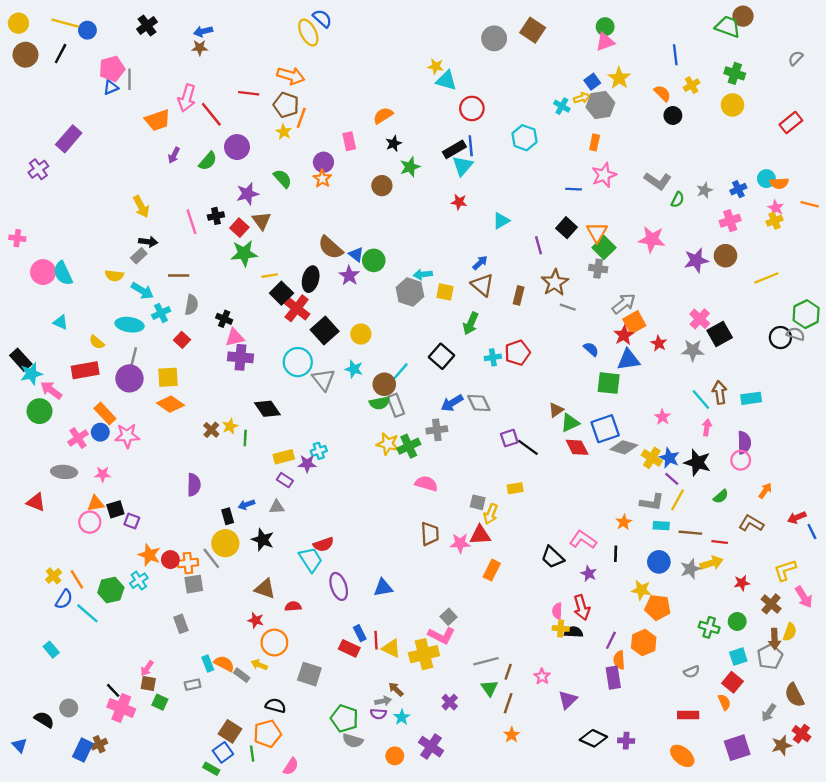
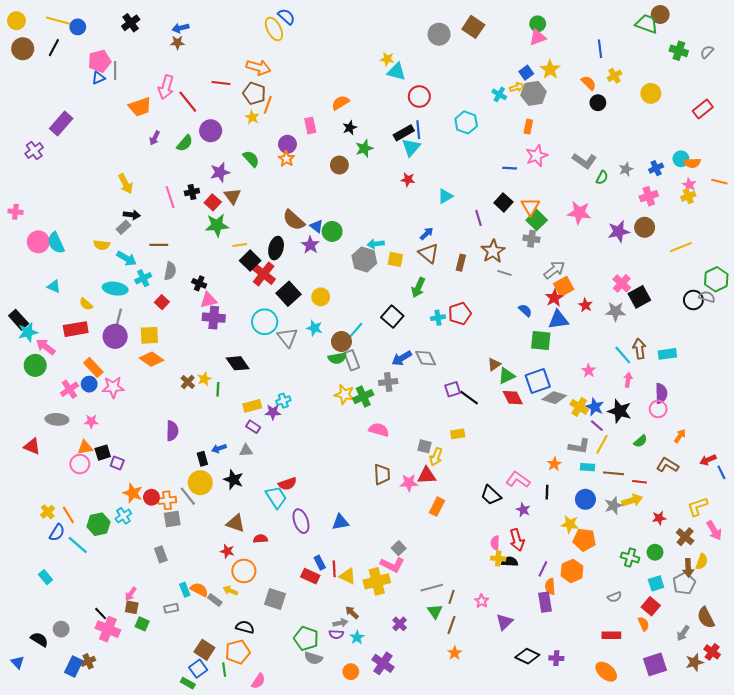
green cross: (735, 73) -> (679, 51), moved

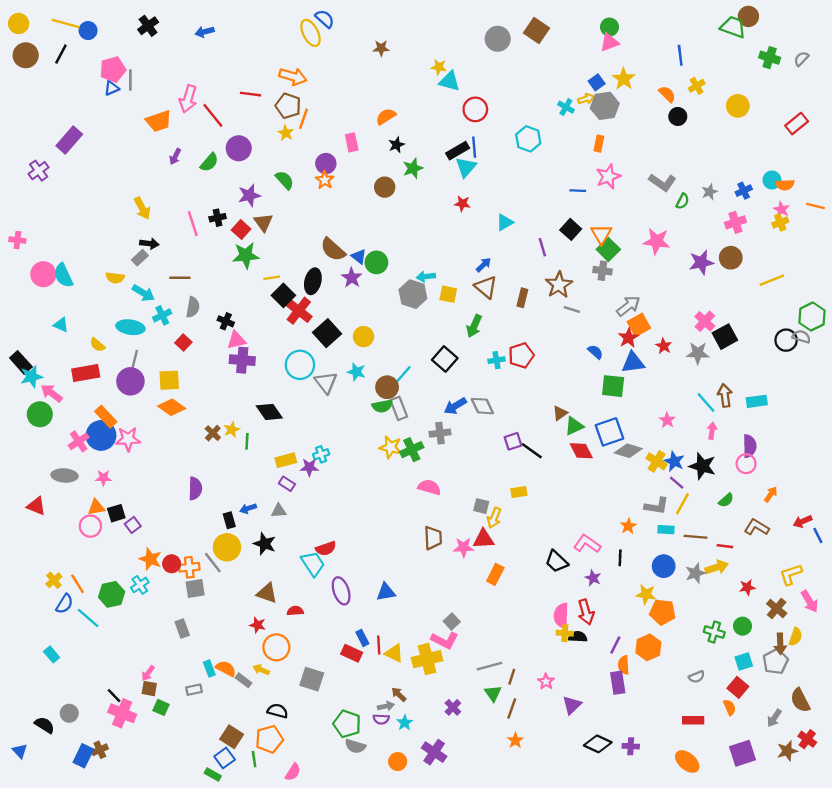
brown star: (177, 43) -> (381, 48), moved
blue circle: (89, 384) -> (101, 435), size x1.6
purple square: (117, 463) -> (133, 525), turned 32
pink semicircle: (495, 543) -> (561, 616), size x1.5

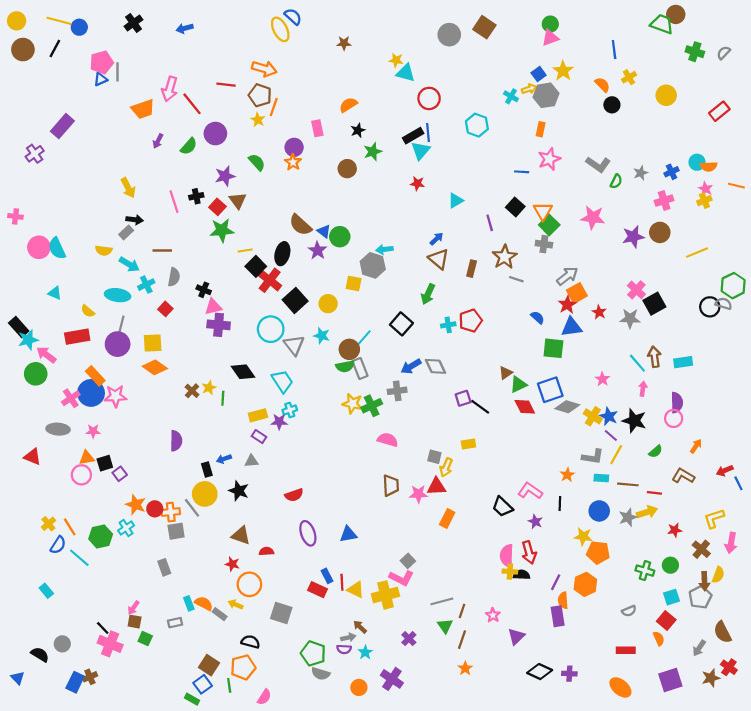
yellow square: (448, 294) -> (354, 283), moved
cyan trapezoid: (313, 564) -> (282, 381), moved
pink arrow: (810, 601) -> (731, 543), turned 42

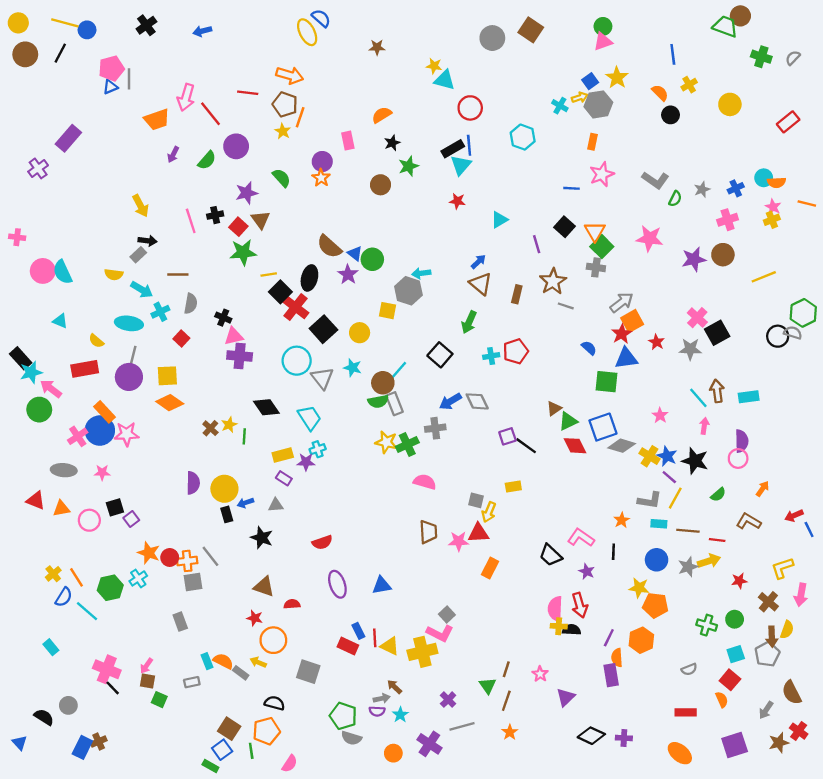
orange triangle: (87, 458) -> (61, 509), moved
yellow circle: (205, 494) -> (224, 489), moved
gray line: (442, 601) -> (462, 726), moved
pink cross: (110, 644) -> (107, 669), moved

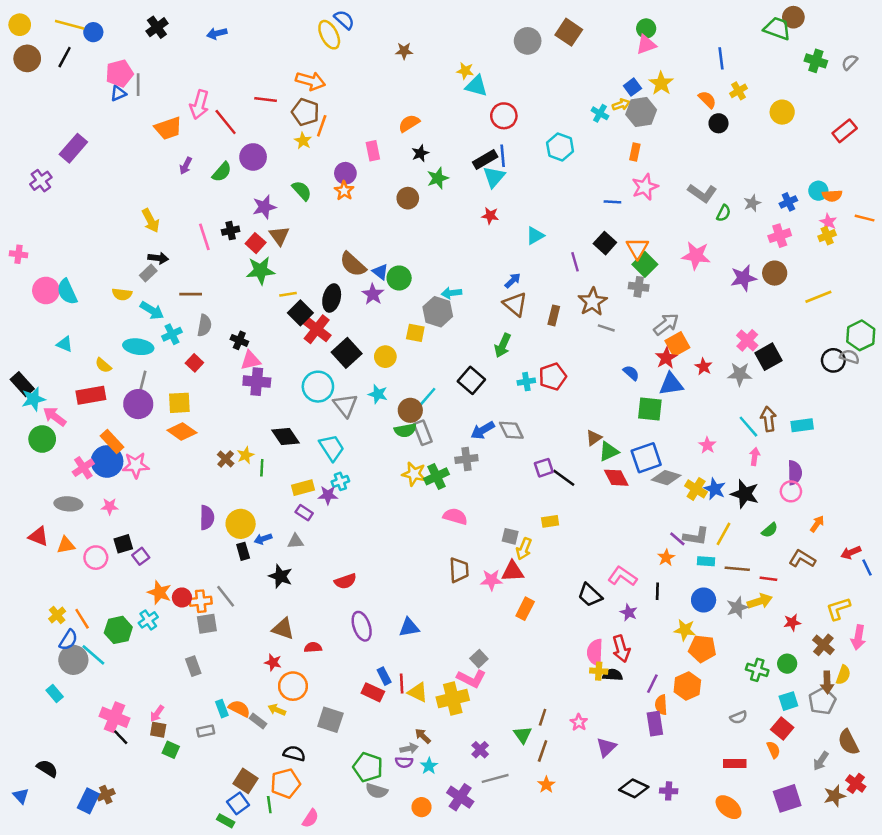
purple line: (669, 477) -> (677, 539), moved
gray circle: (68, 705) -> (73, 660), moved, size x1.5

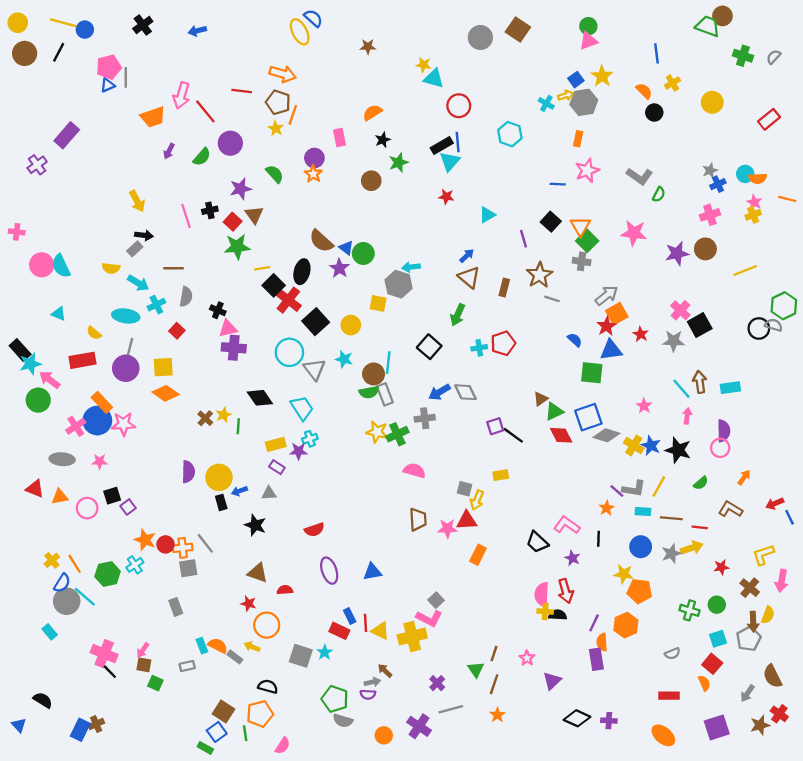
gray star: (752, 203) -> (710, 170), moved
cyan line: (427, 398) -> (388, 363), turned -35
cyan star: (429, 766) -> (325, 652), moved

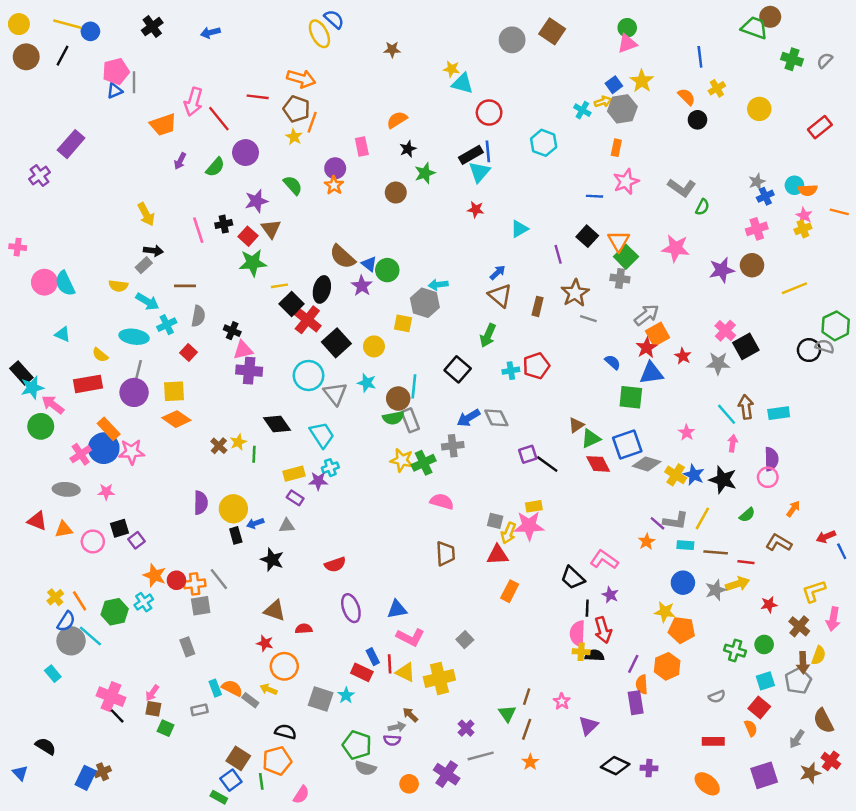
pink star: (447, 529) -> (529, 526), moved, size x1.4
black line: (599, 539) -> (587, 608), moved
pink L-shape: (429, 618) -> (410, 637), moved

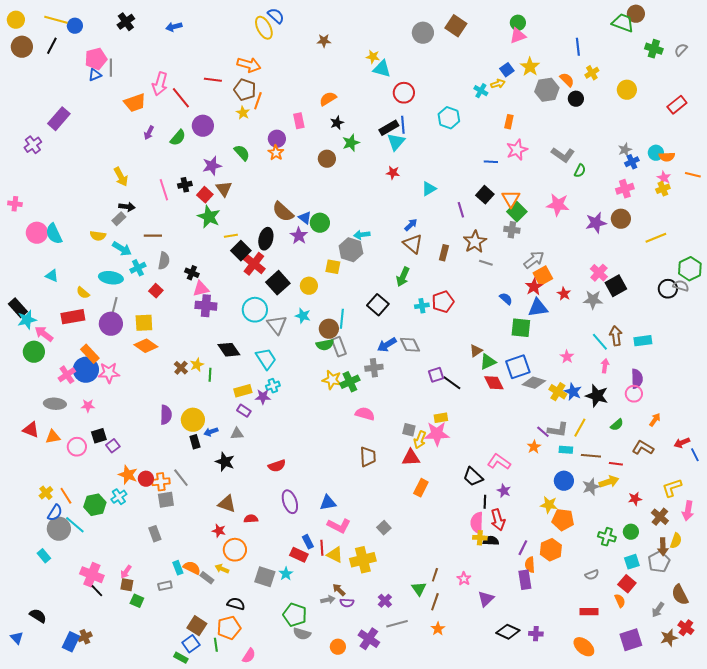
gray hexagon: (622, 109) -> (547, 90), moved
green star: (253, 263) -> (209, 217), turned 30
purple semicircle: (392, 740) -> (347, 603), moved

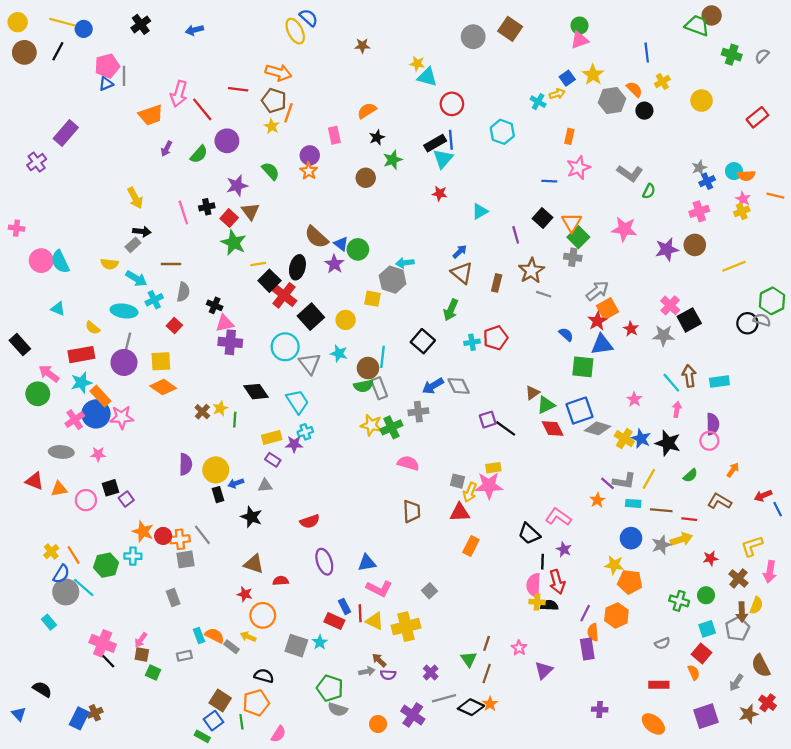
cyan star: (27, 320) -> (81, 383), moved
cyan cross: (119, 497) -> (133, 556), turned 35
black diamond: (508, 632) -> (471, 707), moved

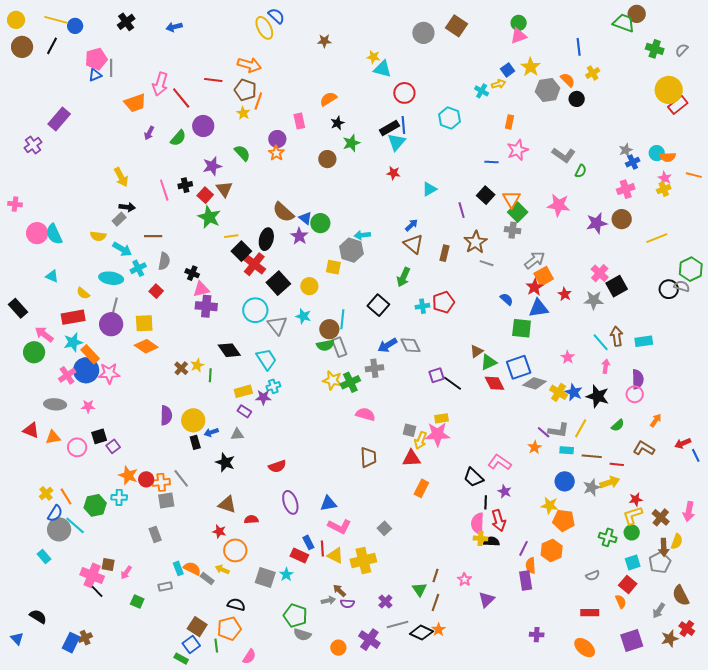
yellow circle: (702, 101) -> (669, 90), moved, size x1.4
yellow L-shape: (752, 546) -> (633, 515), moved
brown square: (142, 655) -> (108, 564), moved

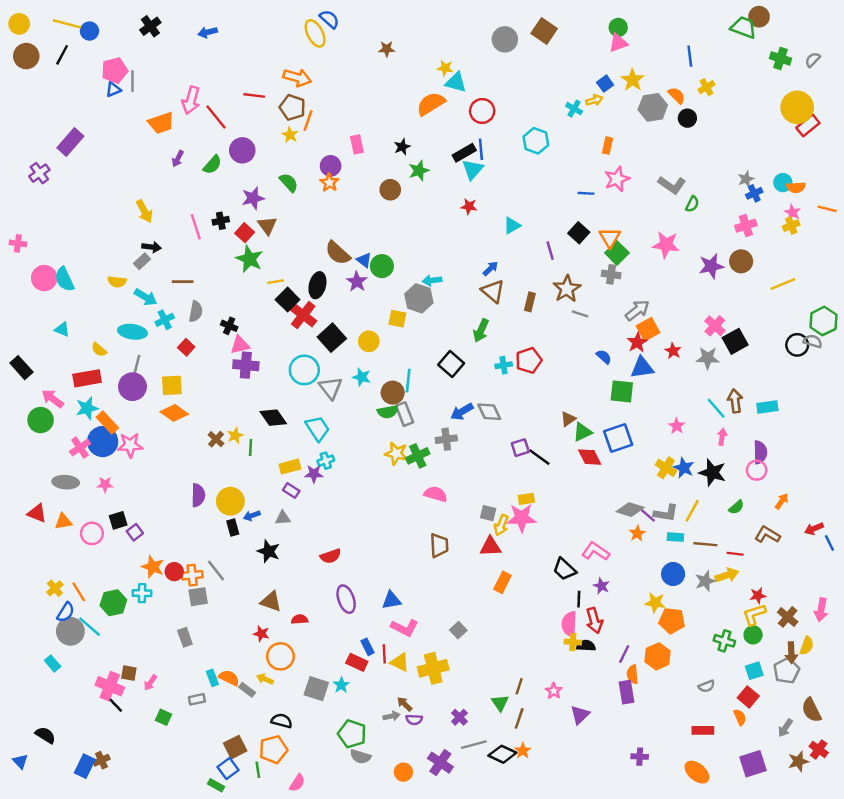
orange semicircle: (328, 99) -> (431, 104), moved, size x1.4
gray diamond: (535, 383) -> (630, 510), moved
brown square: (197, 627) -> (235, 747), turned 30

